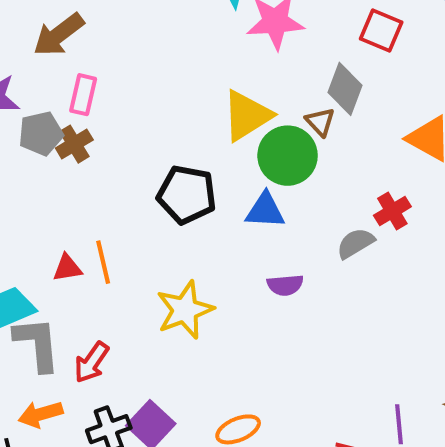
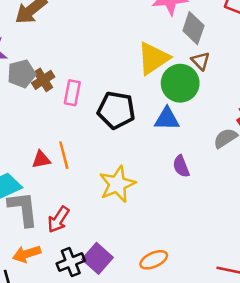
gray diamond: (345, 89) -> (193, 28), moved
pink rectangle: (83, 95) -> (72, 93), moved
purple semicircle: (285, 285) -> (181, 166), turned 75

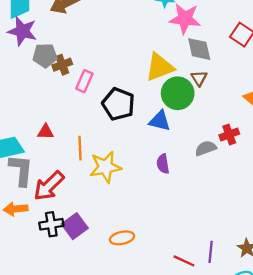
gray diamond: (193, 28) -> (199, 49), turned -44
orange line: (64, 155) -> (80, 148), moved
red arrow: (58, 220) -> (49, 186), size x1.4

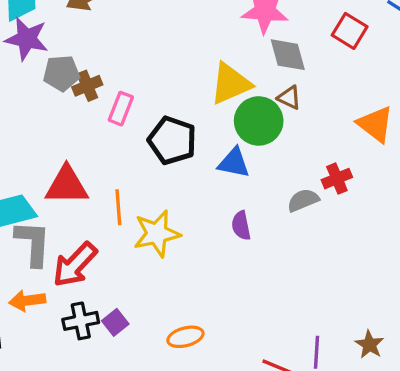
brown triangle: (199, 78) -> (289, 98), turned -30
red triangle: (45, 132) -> (67, 185), size x1.8
purple square: (75, 226) -> (115, 322), size x0.7

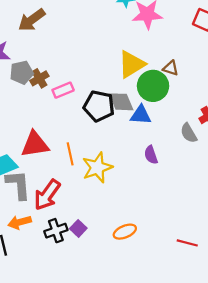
gray diamond: (288, 55) -> (121, 102), moved
pink rectangle: (121, 109) -> (63, 90), turned 54
gray semicircle: (303, 200) -> (189, 133), turned -90

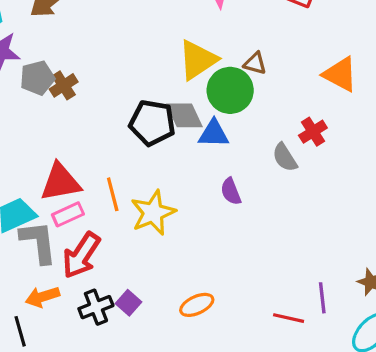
pink rectangle: (63, 90) -> (68, 214), moved

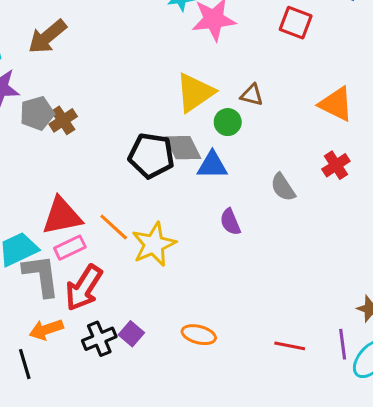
green circle: (230, 90) -> (228, 122), size x0.6
red cross: (313, 132) -> (336, 165), moved
orange line: (113, 194) -> (114, 227), turned -32
purple line: (322, 298) -> (343, 344), moved
orange ellipse: (197, 305) -> (199, 335), turned 40

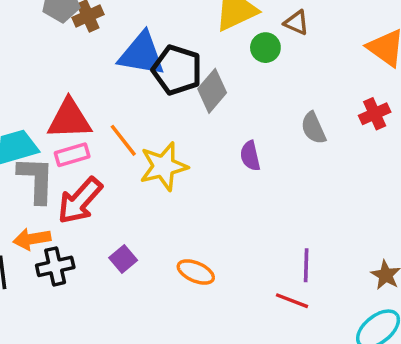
gray diamond: (183, 148) -> (212, 91), moved, turned 57
blue triangle: (212, 165) -> (142, 54), moved, size x1.4
black cross: (99, 339) -> (55, 266), moved
purple line: (343, 344) -> (306, 265), moved

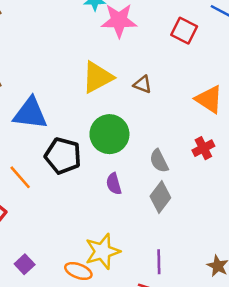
green circle: (265, 48) -> (109, 134), moved, size x1.8
black pentagon: (177, 70) -> (63, 156), moved
gray diamond: (212, 91) -> (160, 197), moved
yellow star: (164, 166) -> (103, 251), moved

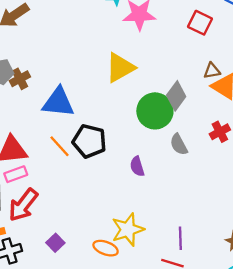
brown triangle: (142, 84) -> (212, 71), moved, turned -30
green circle: (109, 134) -> (155, 111), moved
orange line: (20, 177) -> (59, 146), moved
gray diamond: (160, 197) -> (176, 96), moved

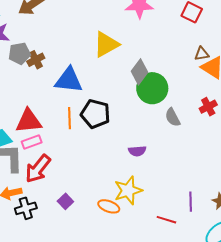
yellow triangle: (120, 68) -> (106, 44), moved
gray diamond: (176, 96) -> (139, 72), moved
orange line: (59, 146) -> (70, 118), turned 40
purple semicircle: (137, 166) -> (137, 151), moved, turned -78
purple line: (180, 238) -> (191, 202), moved

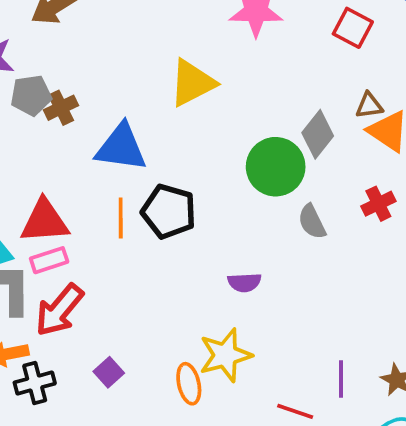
gray diamond: (139, 72) -> (318, 134), moved
orange ellipse: (109, 206) -> (189, 384), turned 55

